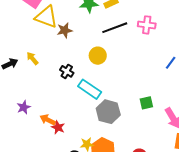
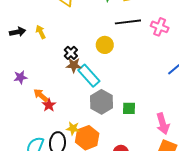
brown star: (65, 30) -> (74, 65), moved
green square: (146, 103) -> (129, 108), moved

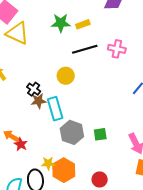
cyan rectangle: (89, 76) -> (55, 109), turned 35

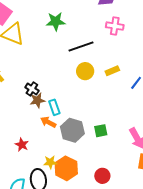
yellow rectangle: (83, 24) -> (112, 71), moved
pink cross: (117, 49) -> (115, 26), moved
yellow circle: (66, 76) -> (85, 71), moved
cyan rectangle: (55, 109) -> (54, 107), size x0.7
orange arrow: (11, 136) -> (48, 122), moved

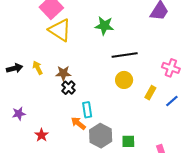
pink cross: (115, 26) -> (171, 68), moved
yellow rectangle: (112, 71) -> (150, 93), moved, turned -48
brown star: (37, 100) -> (63, 73), moved
red star: (22, 145) -> (42, 135), moved

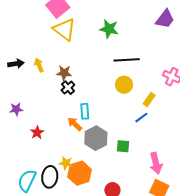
blue line: (172, 101) -> (141, 118), moved

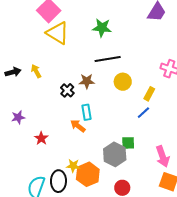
black line: (127, 60) -> (108, 59), moved
brown star: (64, 73) -> (87, 81), moved
gray hexagon: (96, 138) -> (115, 154), moved

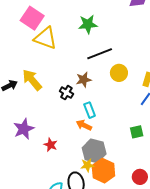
yellow arrow: (36, 71) -> (32, 80), size x1.6
purple star: (18, 117) -> (24, 129), size x1.5
gray hexagon: (115, 154) -> (94, 151), moved

